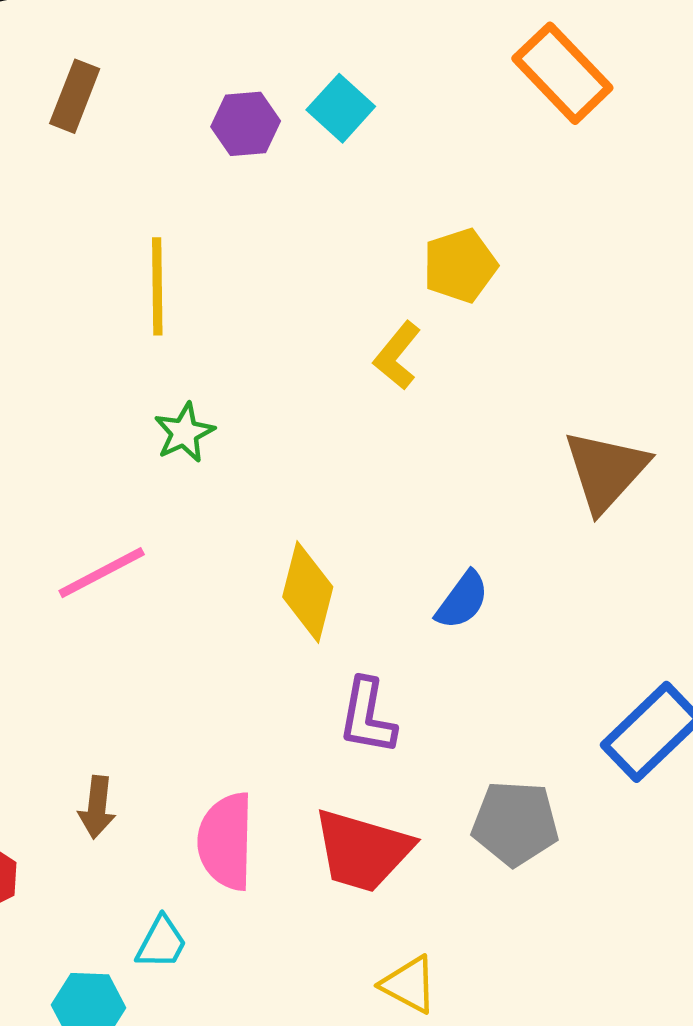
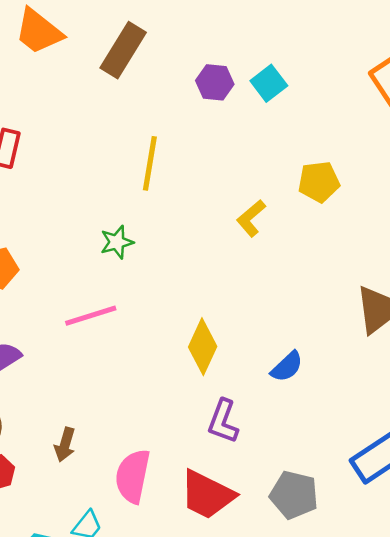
brown rectangle: (75, 96) -> (123, 50), size x1.4
yellow L-shape: (397, 356) -> (251, 218), moved
green star: (184, 433) -> (117, 242), moved

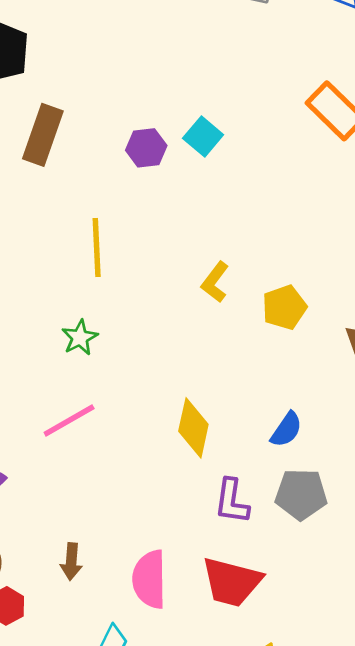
yellow pentagon: (319, 182) -> (284, 307), moved
gray pentagon: (294, 495) -> (301, 494), moved

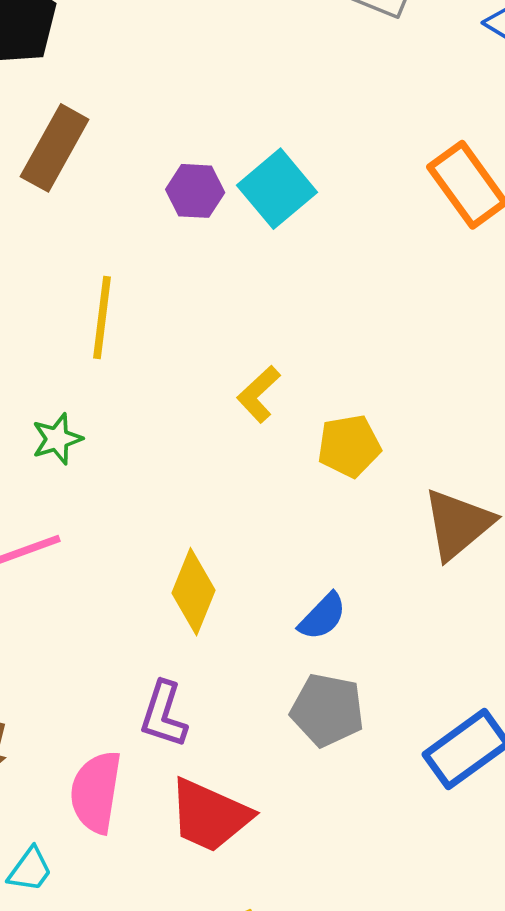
cyan square: (203, 137) -> (277, 189), size x1.4
purple L-shape: (232, 501) -> (164, 714), moved

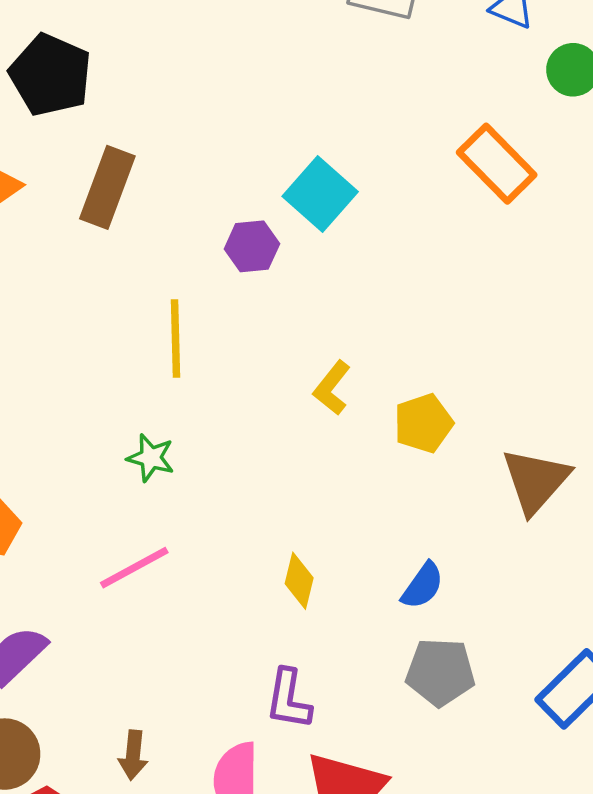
purple hexagon: (195, 191) -> (252, 246), moved
green star: (57, 439) -> (151, 458), turned -30
yellow diamond: (194, 592) -> (299, 581), size x0.7

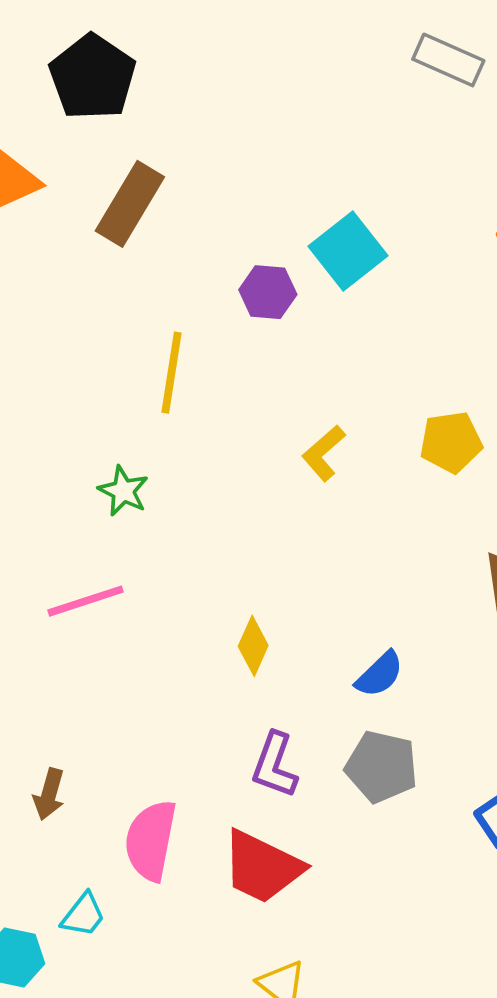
yellow pentagon: (423, 423) -> (451, 442), moved
purple L-shape: (289, 699) -> (275, 765), moved

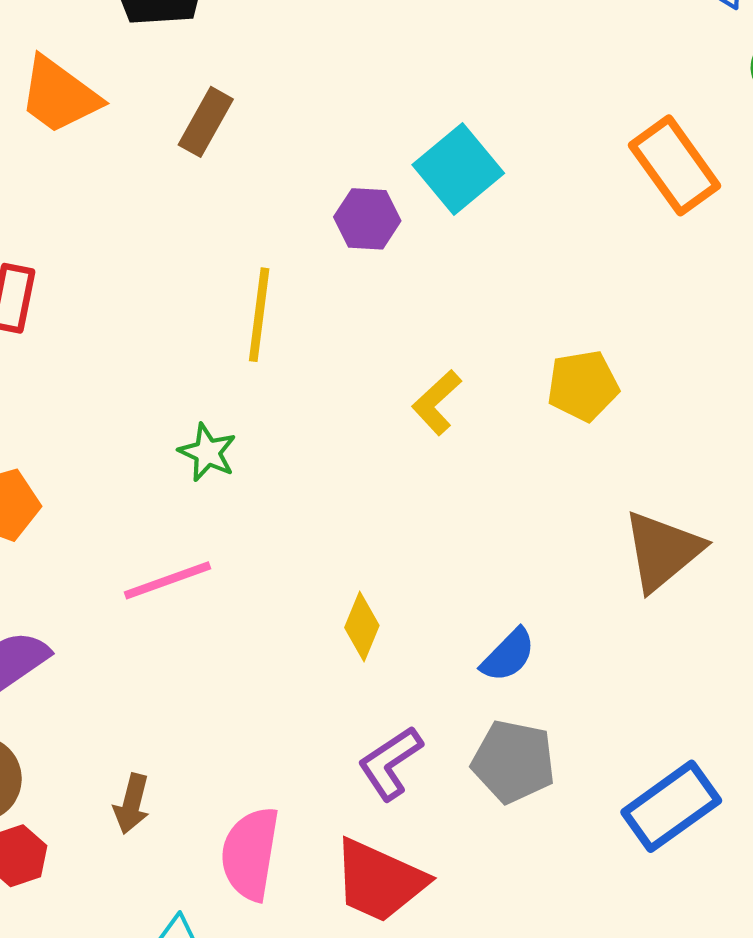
brown rectangle: (130, 204) -> (206, 122), size x0.7
purple L-shape: (275, 765) -> (390, 763), turned 38

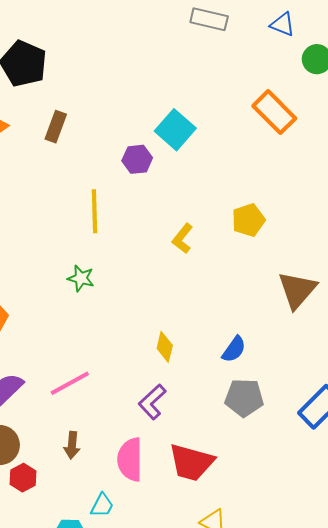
pink line: (168, 580) -> (70, 383), moved
purple L-shape: (390, 763) -> (152, 402), moved

